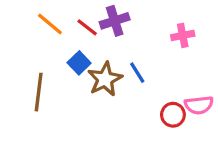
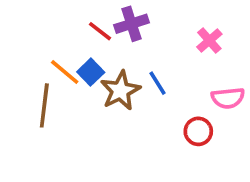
orange line: (50, 24) -> (65, 72), moved
pink cross: (183, 35) -> (209, 40), turned -30
pink semicircle: (199, 105) -> (228, 98), moved

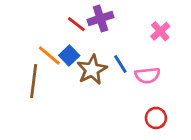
pink semicircle: (228, 98) -> (147, 75), moved
red circle: (198, 131) -> (156, 118), moved

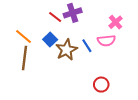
orange line: (49, 55) -> (23, 36), moved
pink semicircle: (147, 75) -> (106, 41), moved
red circle: (156, 118) -> (101, 85), moved

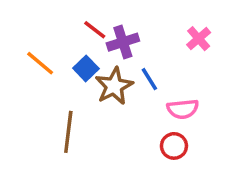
purple cross: (73, 13) -> (123, 42), moved
pink semicircle: (106, 41) -> (183, 109), moved
brown line: (24, 58) -> (68, 132), moved

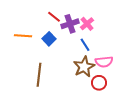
pink cross: (199, 39) -> (87, 24), moved
orange line: (40, 63) -> (23, 36), turned -36
brown star: (114, 86) -> (84, 67), moved

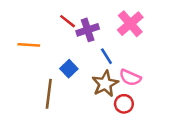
pink cross: (87, 24) -> (130, 24), moved, size x1.5
blue square: (49, 39) -> (69, 69), moved
pink semicircle: (104, 62) -> (130, 77), turned 30

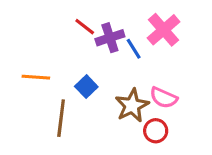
orange line: (29, 45) -> (36, 77), moved
blue line: (106, 56) -> (134, 49), moved

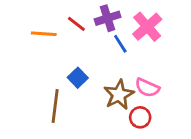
purple cross: (110, 38) -> (108, 18), moved
orange line: (36, 77) -> (44, 34), moved

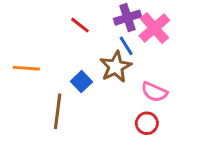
purple cross: (108, 18) -> (128, 18), moved
orange line: (44, 34) -> (26, 68), moved
brown star: (119, 95) -> (116, 67), moved

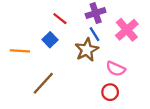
pink cross: (154, 28) -> (127, 30), moved
blue square: (81, 82) -> (50, 40), moved
brown line: (58, 111) -> (43, 83), turned 35

